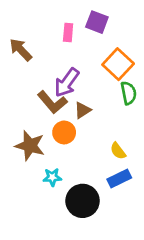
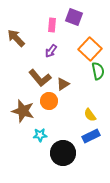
purple arrow: (67, 83) -> (51, 51), moved, size x0.6

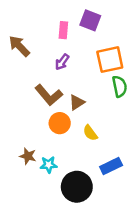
orange square: (90, 49) -> (110, 60), turned 35
brown star: (23, 111) -> (28, 156), moved, size x0.6
yellow semicircle: (90, 115) -> (90, 133), moved

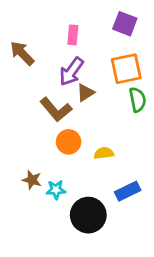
purple square: (90, 20) -> (125, 24), moved
purple arrow: (62, 62) -> (71, 72), size x1.5
brown triangle: (77, 102) -> (85, 93), moved
yellow semicircle: (90, 133) -> (104, 153), turned 119

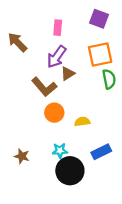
brown star: (32, 180) -> (22, 156), moved
cyan star: (56, 190) -> (60, 151), moved

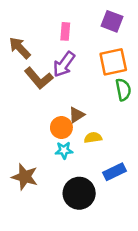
brown triangle: (68, 74) -> (77, 115), moved
brown L-shape: (44, 87) -> (39, 78), moved
cyan star: (60, 151) -> (64, 150), moved
brown star: (22, 156) -> (25, 177), size x1.5

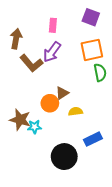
brown arrow: (20, 48) -> (16, 39), turned 54
cyan star: (64, 150) -> (34, 127), moved
brown star: (25, 177) -> (20, 120), moved

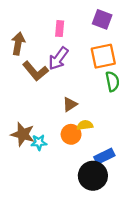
orange circle: (50, 103) -> (71, 134), moved
black circle: (64, 157) -> (93, 176), moved

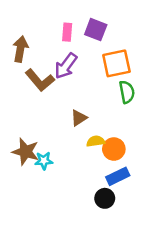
purple square: (102, 19) -> (96, 30), moved
orange circle: (71, 134) -> (114, 149), moved
black circle: (93, 176) -> (105, 198), size x0.6

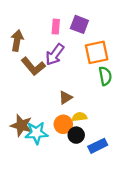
orange circle: (114, 149) -> (63, 124), moved
cyan star: (44, 161) -> (36, 133), size x1.5
black circle: (105, 198) -> (76, 135), moved

